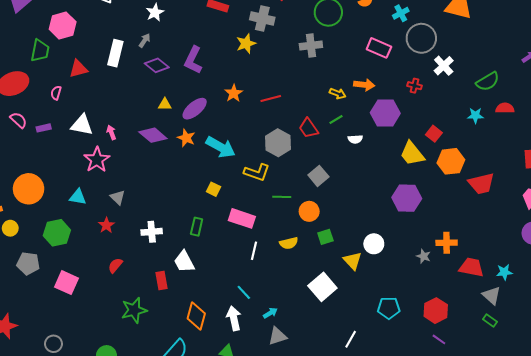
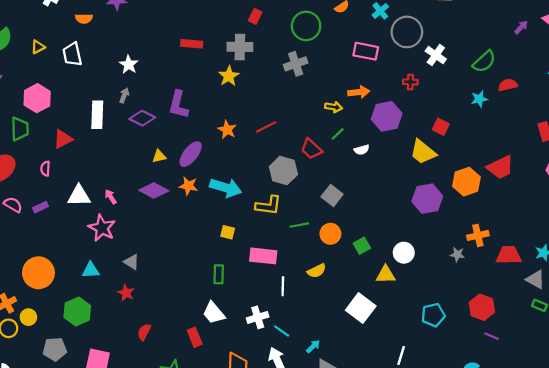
orange hexagon: (451, 161) -> (466, 182), moved
white cross: (152, 232) -> (258, 317), moved
green square: (325, 237) -> (362, 246), moved
yellow triangle: (352, 261) -> (386, 275), turned -36

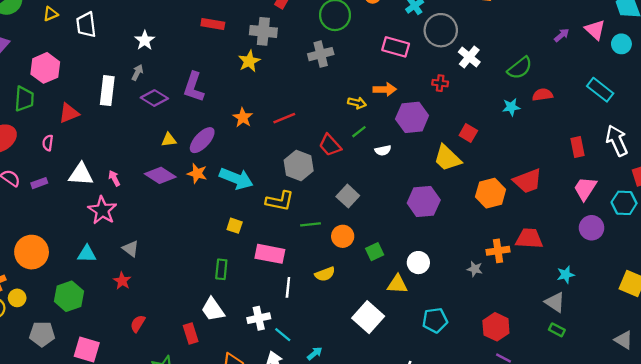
purple hexagon: (427, 199) -> (424, 202), moved
red trapezoid: (509, 255) -> (529, 239), moved
cyan pentagon: (433, 315) -> (435, 320), moved

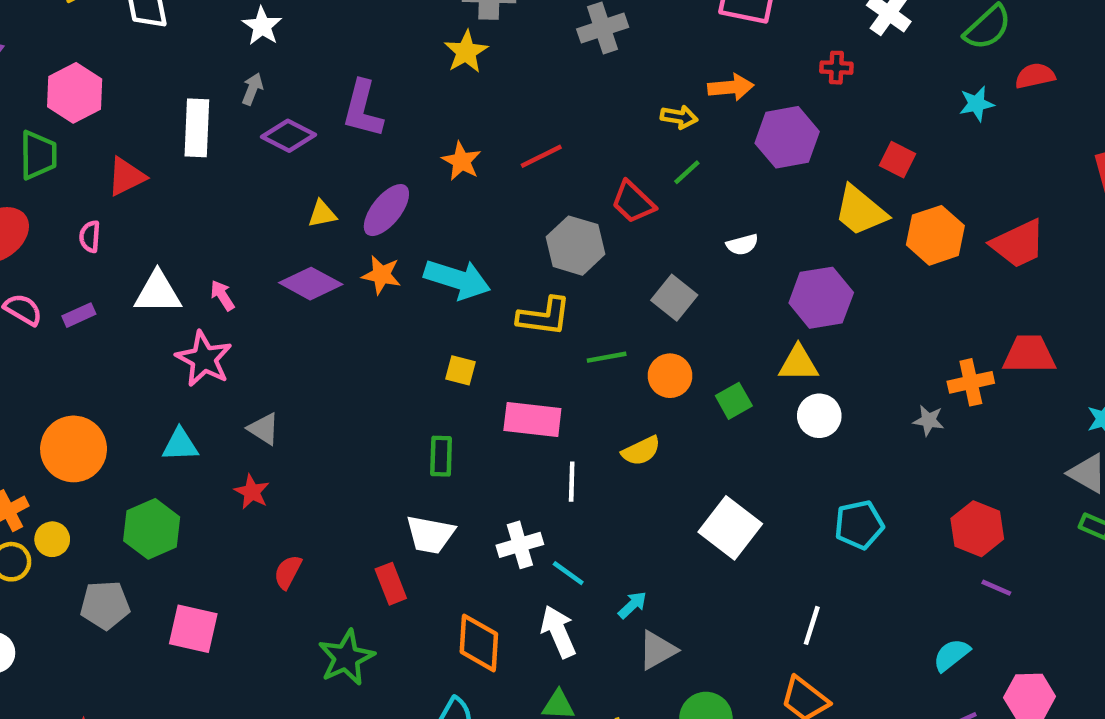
white semicircle: (383, 150) -> (742, 245), moved
orange hexagon: (491, 193) -> (935, 235), moved
yellow triangle: (397, 284) -> (798, 364), moved
white trapezoid: (213, 310) -> (430, 535), turned -40

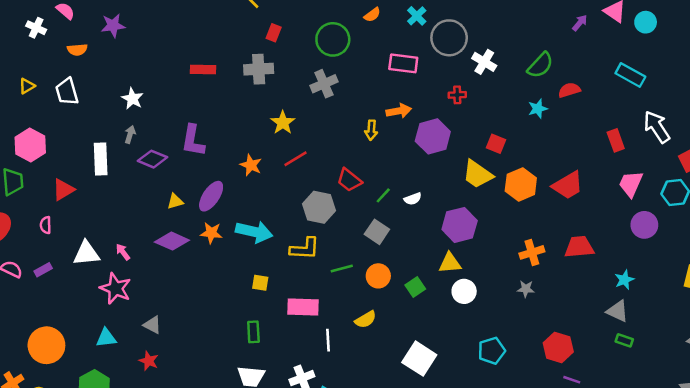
yellow star: (466, 52) -> (283, 123), moved
yellow arrow: (679, 117) -> (371, 130), turned 90
green line: (687, 172) -> (383, 195), moved
orange cross: (971, 382) -> (532, 252), moved

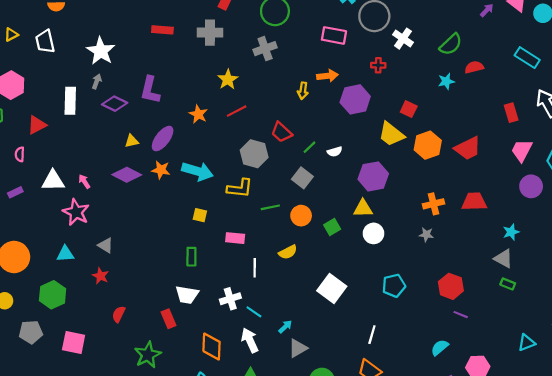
white star: (132, 99) -> (101, 51), size x1.5
pink rectangle: (303, 307) -> (235, 238), size x0.7

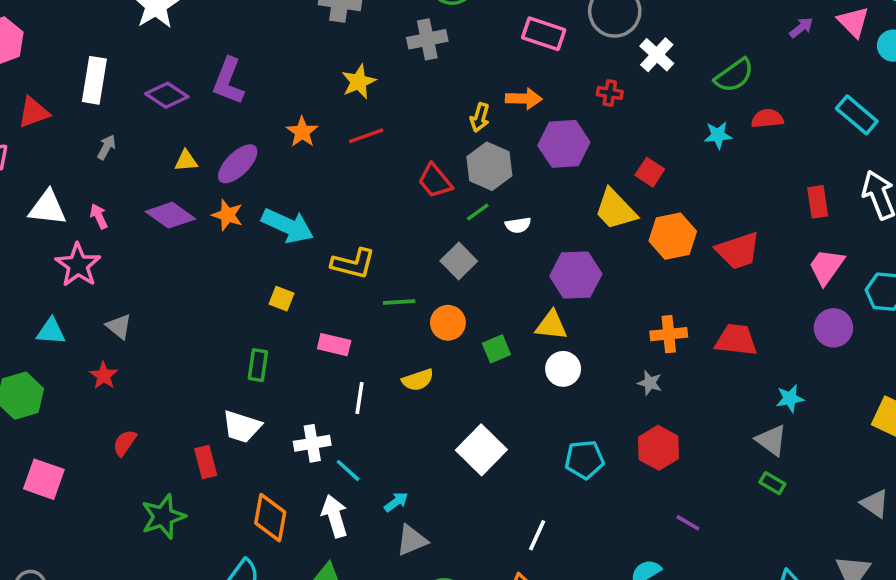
gray arrow: (97, 81) -> (106, 147), moved
gray hexagon: (254, 154) -> (489, 166), moved
red hexagon: (451, 286) -> (658, 448), moved

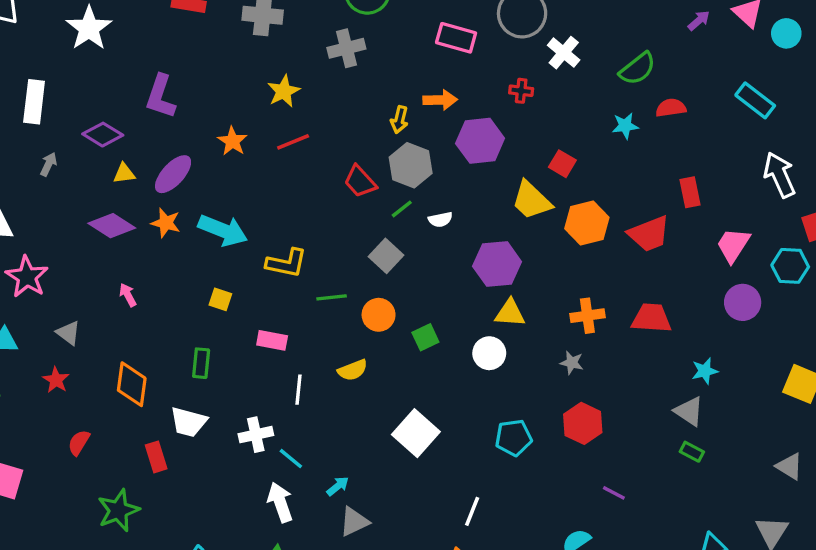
purple diamond: (167, 95) -> (103, 135), moved
red rectangle: (818, 202) -> (690, 192), moved
pink arrow: (99, 216) -> (128, 295), moved
yellow triangle: (551, 325) -> (510, 313), moved
orange diamond: (270, 518) -> (132, 384), moved

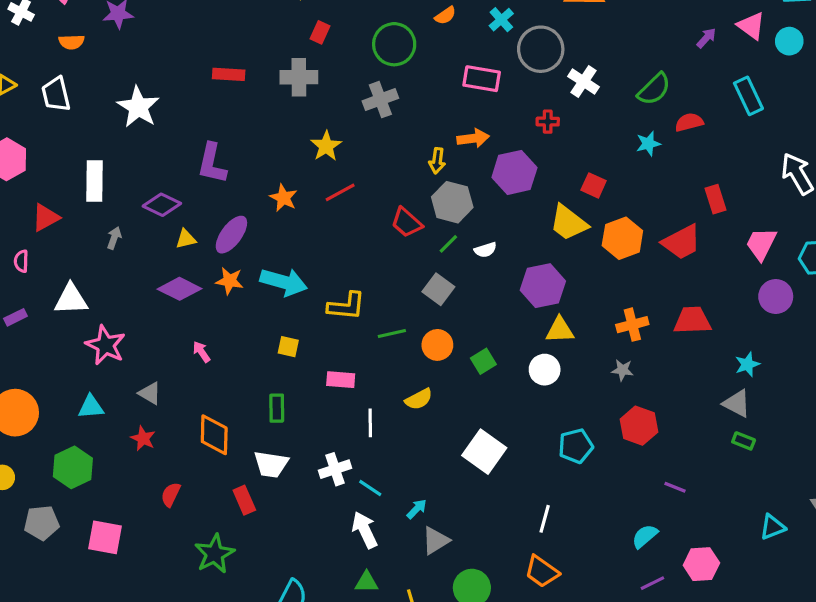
cyan rectangle: (755, 100) -> (748, 96), moved, turned 33

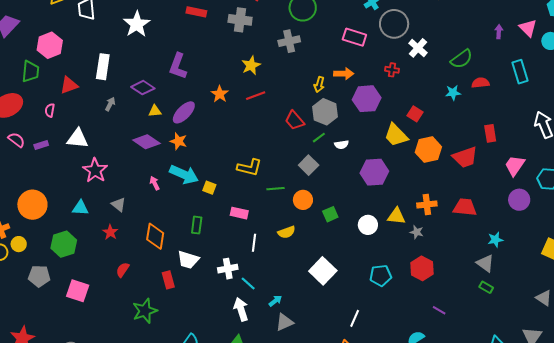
purple arrow: (706, 38) -> (499, 32), turned -48
cyan arrow: (284, 282) -> (184, 174), moved
yellow triangle: (560, 330) -> (396, 216), moved

